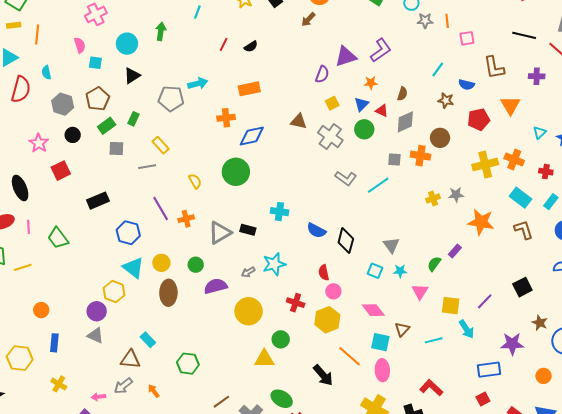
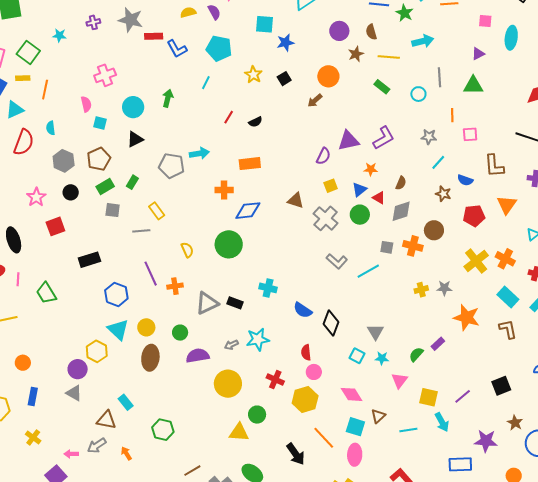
gray star: (425, 21) -> (429, 137), moved
yellow cross: (485, 165) -> (476, 261), turned -30

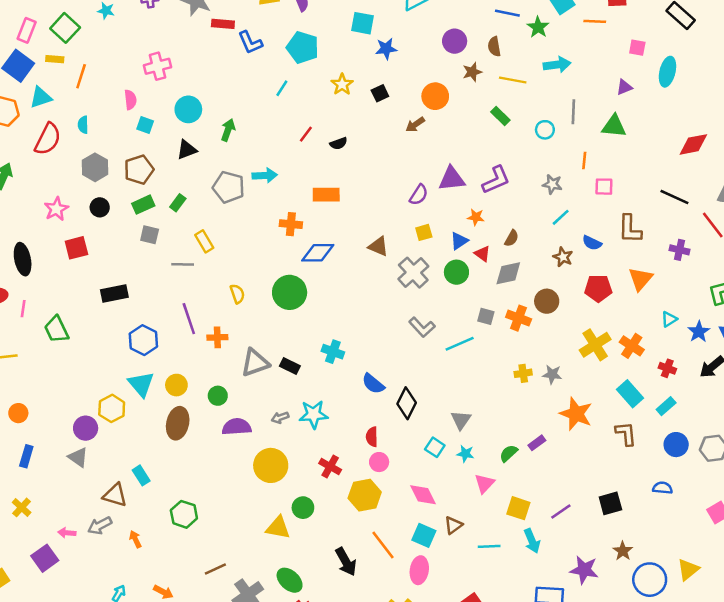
green arrow: (168, 98) -> (228, 130), moved

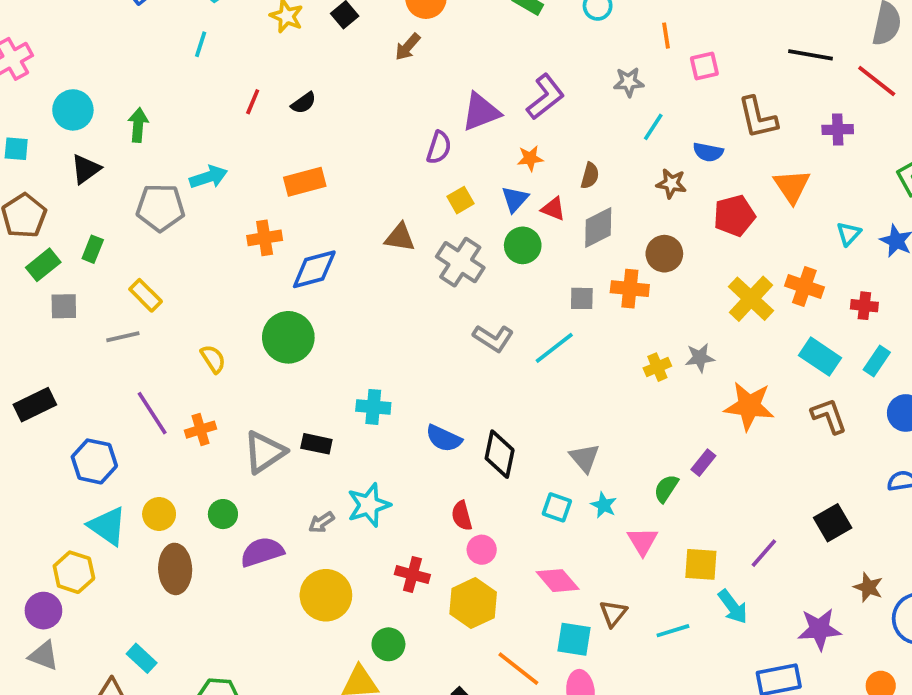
cyan star: (465, 454) -> (604, 505), turned 30

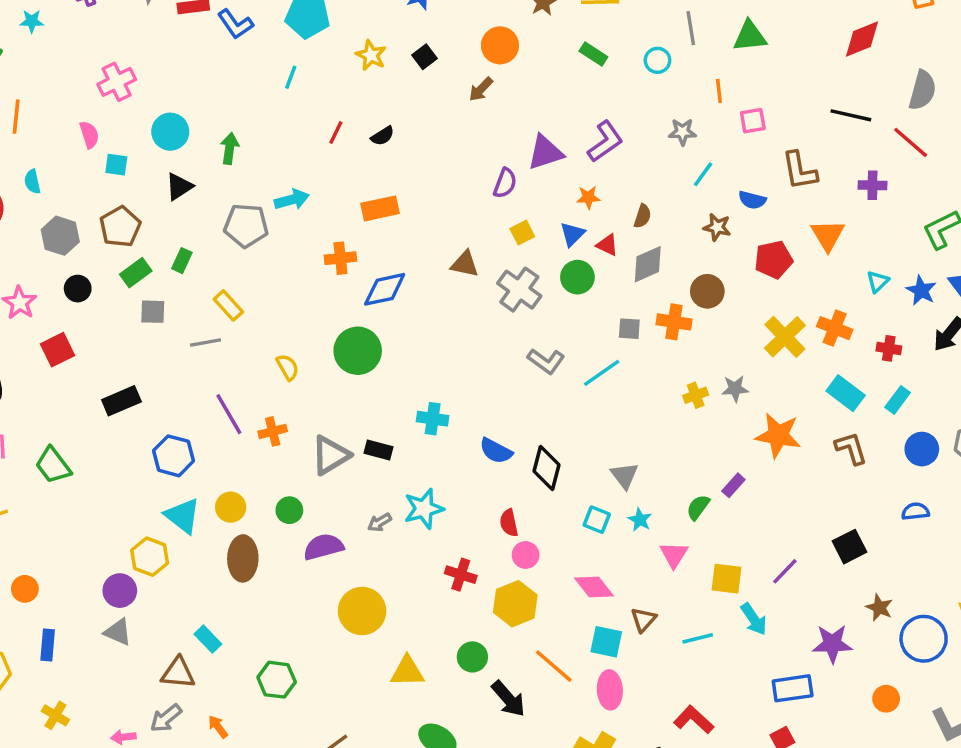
yellow circle: (326, 595) -> (362, 611), moved
green circle: (388, 644) -> (472, 657), moved

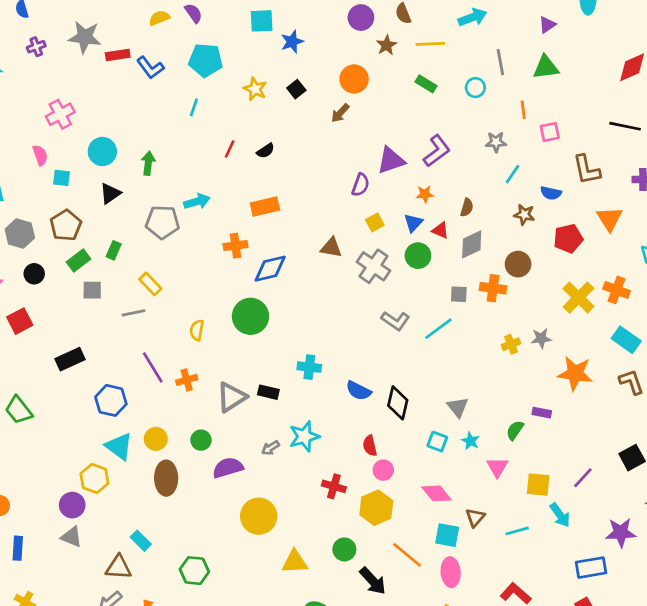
yellow semicircle: (288, 367) -> (197, 330), turned -138
purple rectangle: (733, 485) -> (542, 413), turned 60

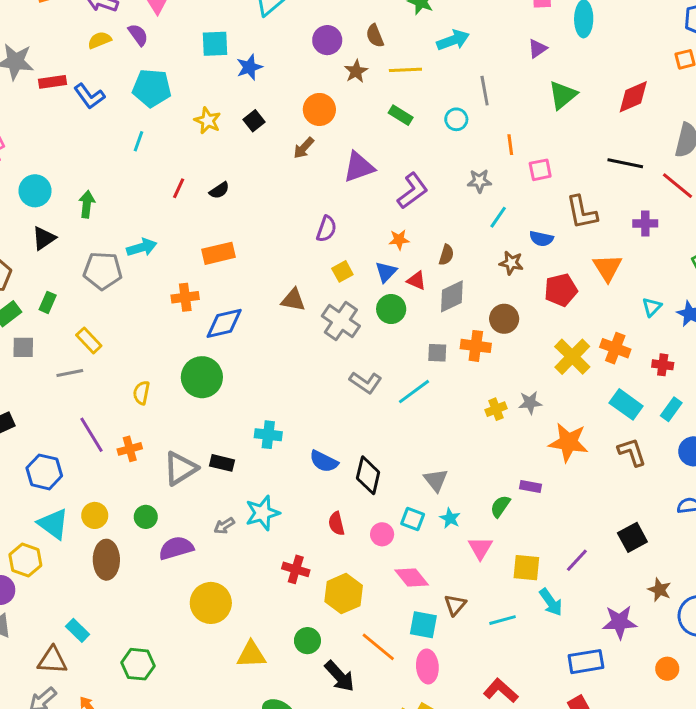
green triangle: (546, 67) -> (563, 95), moved, turned -32
purple triangle: (391, 160) -> (359, 167), moved
pink circle: (383, 470) -> (382, 534), moved

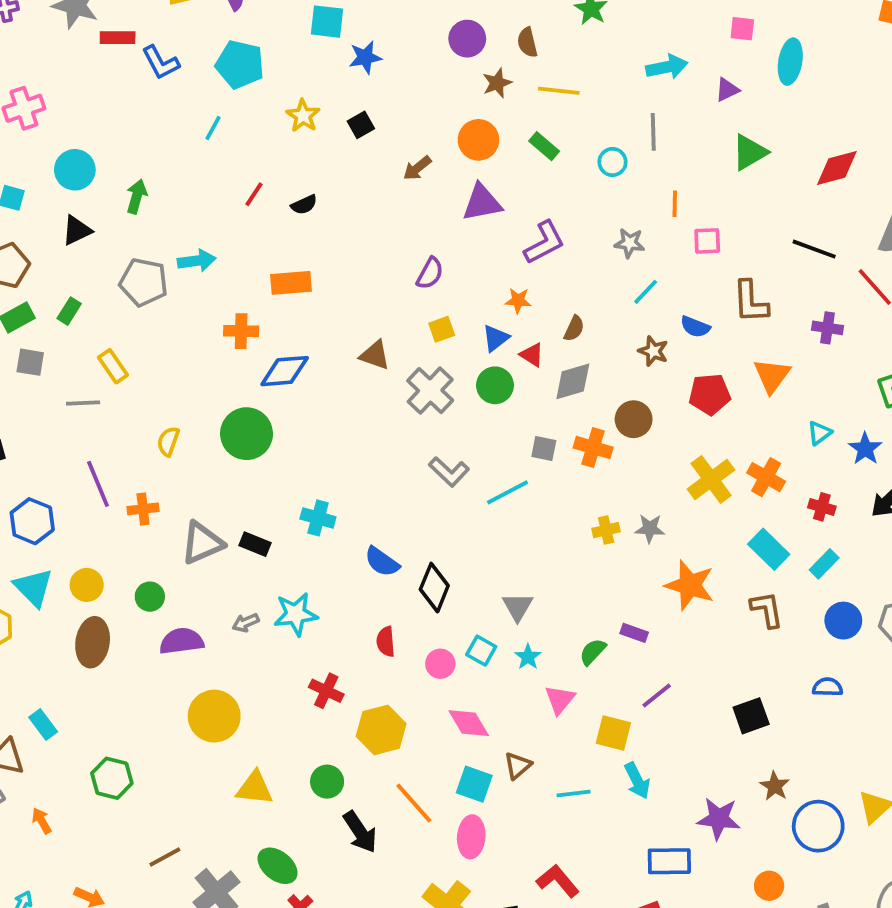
cyan arrow: (453, 40) -> (667, 67), moved
orange circle: (319, 109) -> (478, 140), moved
purple line: (577, 560) -> (657, 696), moved

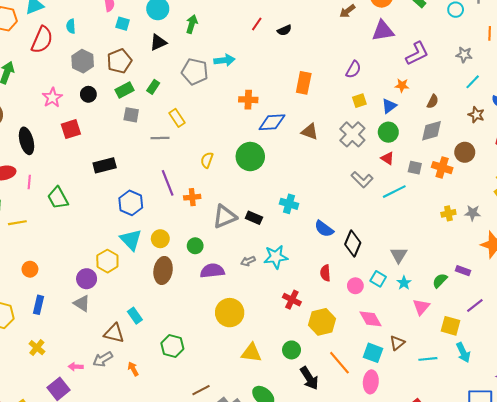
orange rectangle: (291, 283) -> (304, 83), moved, turned -75
brown triangle: (375, 355) -> (310, 132), moved
red triangle: (532, 355) -> (387, 158), moved

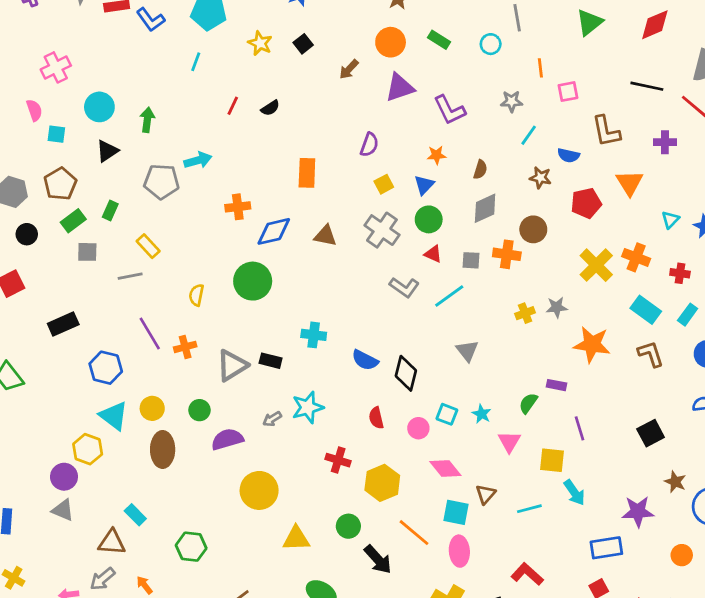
purple L-shape: (417, 54) -> (450, 110), turned 100
gray triangle: (399, 255) -> (467, 351), moved
purple line: (475, 305) -> (579, 428), turned -60

